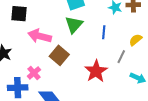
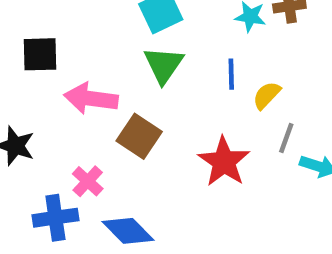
yellow semicircle: (136, 40) -> (267, 95), moved
gray line: (121, 57) -> (286, 138), moved

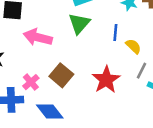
yellow semicircle: (267, 95) -> (133, 46), turned 84
brown square: (139, 136) -> (61, 75), moved

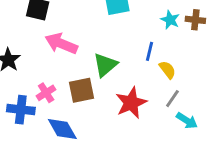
green triangle: (79, 23) -> (105, 65), moved
brown square: (61, 75) -> (81, 90), turned 30

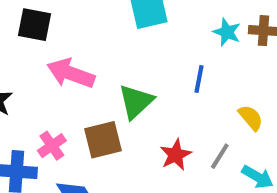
yellow semicircle: (167, 70) -> (251, 118), moved
gray line: (172, 99) -> (220, 156), moved
red star: (131, 103) -> (176, 155), size x0.7

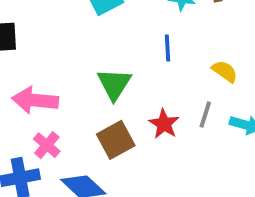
pink arrow: (71, 73) -> (35, 100), moved
brown square: (103, 140) -> (116, 140), moved

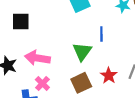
blue line: (167, 48) -> (101, 34), moved

